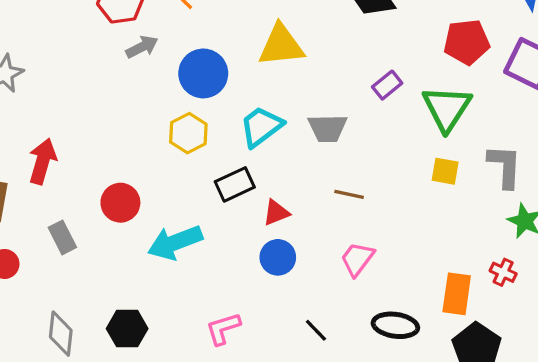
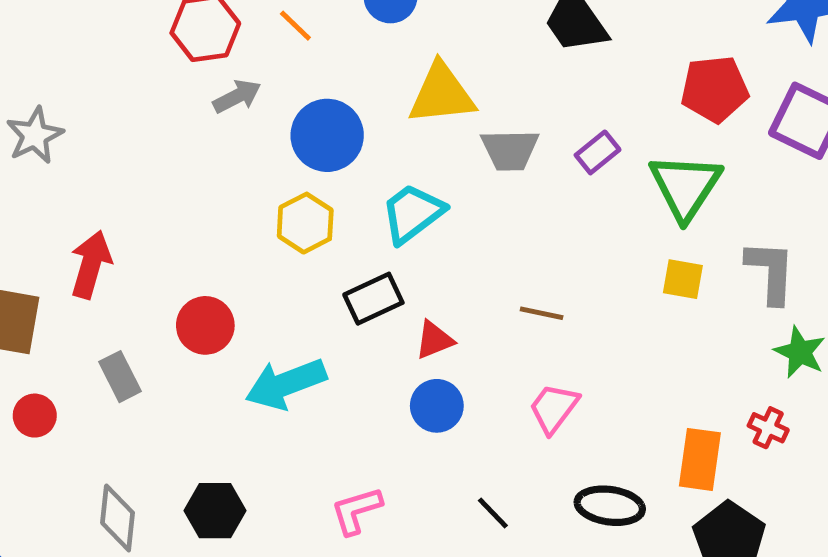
gray trapezoid: (327, 128) -> (510, 150), moved

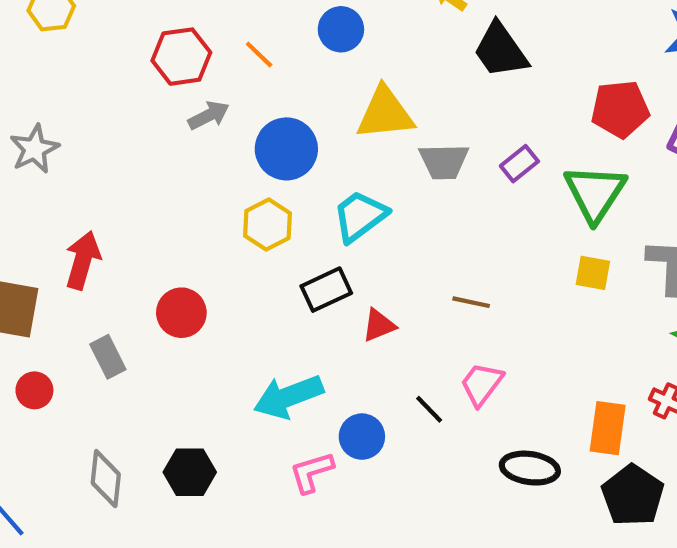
cyan arrow: (286, 384) -> (288, 397), moved
blue circle: (437, 406) -> (362, 437), moved
black line: (493, 513) -> (429, 409), moved

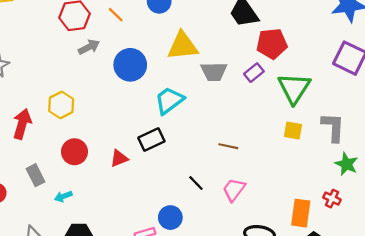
red pentagon: (620, 109) -> (272, 44), moved
yellow hexagon: (267, 225) -> (61, 105), moved
red triangle: (379, 325) -> (119, 158), moved
cyan arrow: (288, 397) -> (63, 196), moved, size x0.5
black line: (429, 409) -> (196, 183), moved

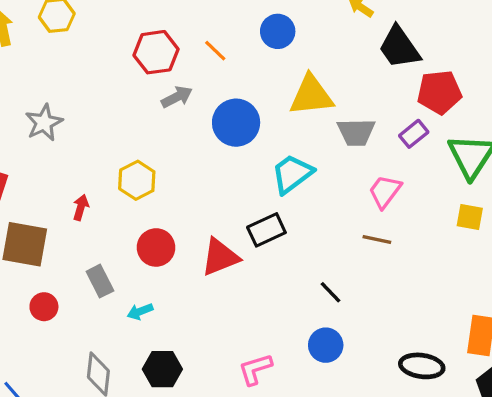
red arrow: (22, 124) -> (81, 207), size x0.6
red triangle: (119, 158) -> (220, 257), size x1.5
pink trapezoid: (234, 190) -> (385, 191), moved
blue circle: (170, 218) -> (326, 345), moved

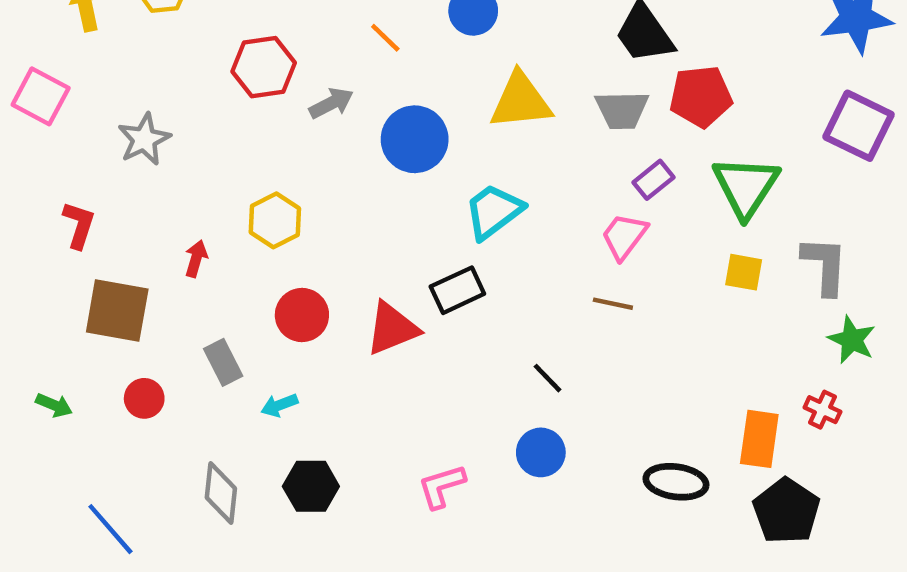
red hexagon: (156, 52) -> (264, 67), moved
gray trapezoid: (356, 132) -> (622, 110), moved
purple rectangle: (414, 134) -> (653, 180), moved

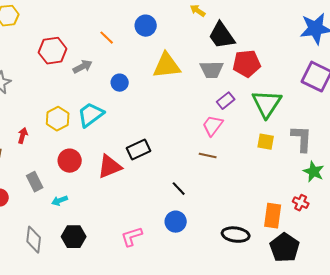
blue circle: (415, 139) -> (120, 83), size x0.6
cyan trapezoid: (493, 211) -> (91, 115), moved

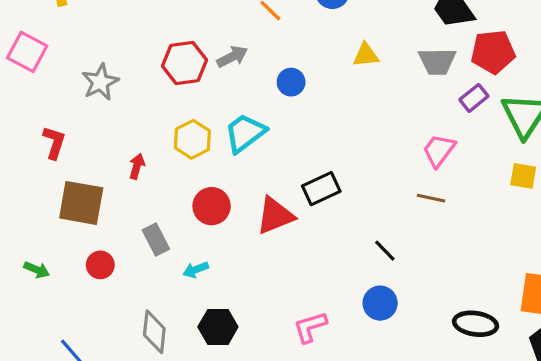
red hexagon: (53, 51) -> (185, 63), moved
yellow triangle: (167, 66) -> (366, 55), size x0.6
purple rectangle: (226, 101) -> (474, 98), moved

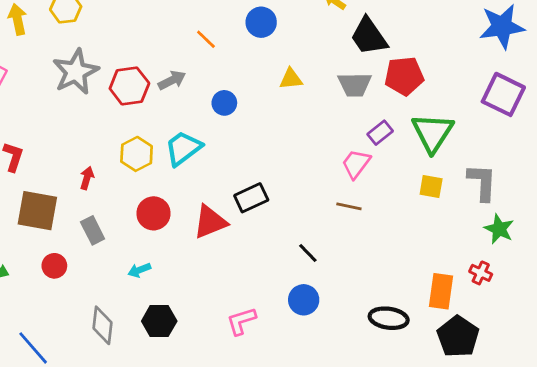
gray star: (100, 82) -> (76, 72), moved, size x1.4
purple rectangle: (474, 98) -> (380, 133), moved
gray rectangle: (156, 239) -> (93, 230), moved

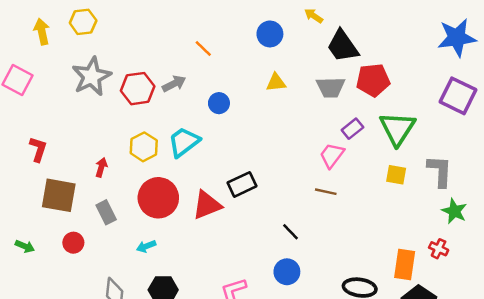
blue circle: (261, 22) -> (270, 34), moved
red circle: (154, 213) -> (158, 198), size x1.4

